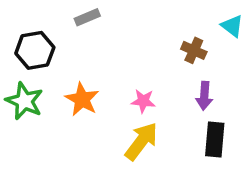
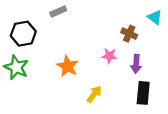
orange star: (82, 99) -> (67, 66), moved
pink star: (143, 101) -> (109, 56), moved
yellow arrow: (141, 141) -> (94, 94), size x0.7

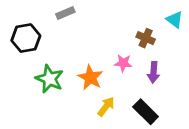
orange star: (67, 66) -> (90, 78), moved
green star: (16, 67) -> (50, 79), moved
black rectangle: (143, 93) -> (146, 112), moved, turned -50

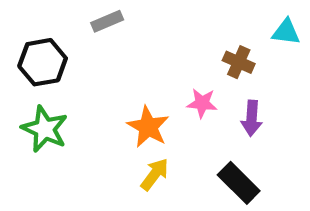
cyan triangle: (175, 20) -> (286, 32), turned -30
green star: (50, 79) -> (45, 129), moved
yellow arrow: (106, 106) -> (155, 174), moved

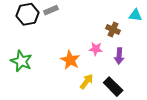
black hexagon: (43, 62) -> (27, 14), moved
yellow arrow: (155, 174) -> (87, 81), moved

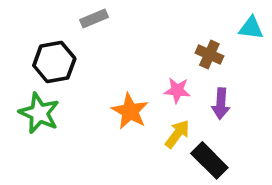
black hexagon: (27, 14) -> (54, 62), moved
yellow arrow: (87, 81) -> (177, 134), moved

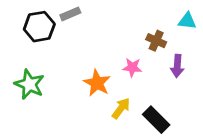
black hexagon: (54, 62) -> (39, 27), moved
purple arrow: (221, 104) -> (177, 66), moved
yellow arrow: (177, 134) -> (121, 108), moved

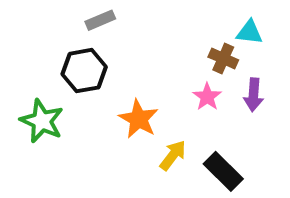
cyan triangle: (187, 21) -> (249, 32), moved
black hexagon: (39, 27) -> (84, 71), moved
pink star: (132, 67) -> (207, 97), moved, turned 30

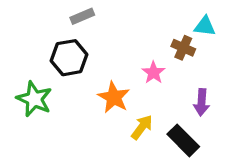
purple arrow: (254, 95) -> (201, 102), moved
pink star: (207, 97) -> (153, 73), moved

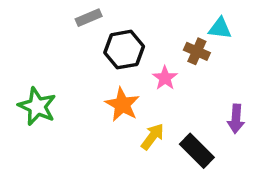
black hexagon: (69, 58) -> (124, 50), moved
purple arrow: (201, 102) -> (236, 119), moved

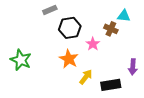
black rectangle: (197, 151) -> (111, 85), turned -54

